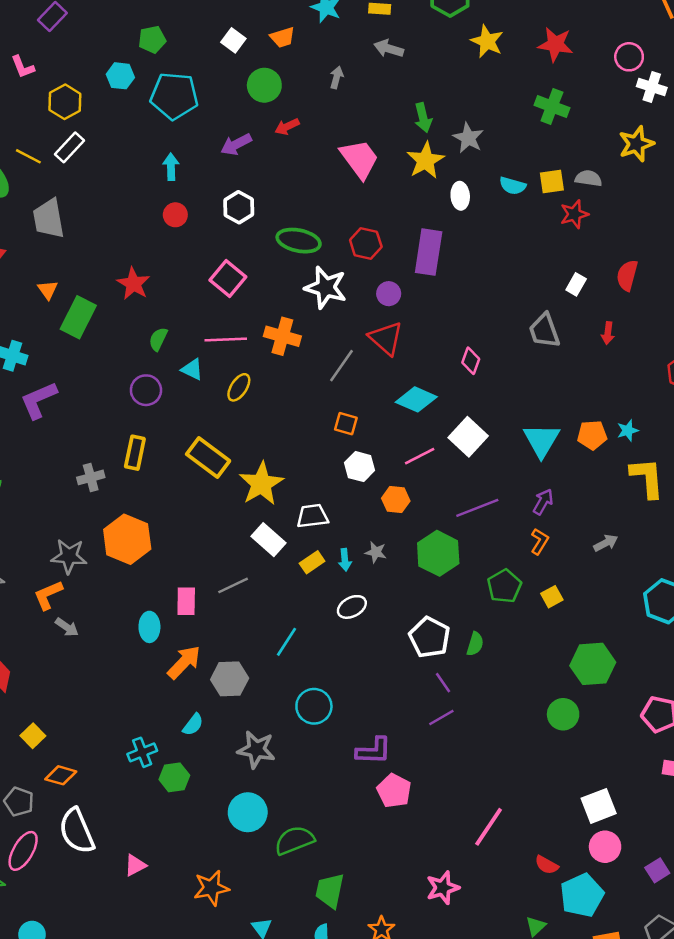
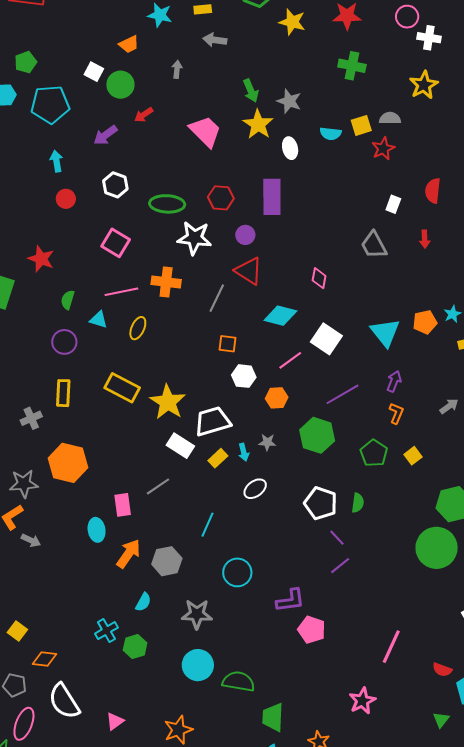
white square: (233, 40) -> (94, 72), moved
white trapezoid: (313, 516) -> (212, 421), size x1.4
green circle: (563, 714) -> (437, 548), size x1.6
green semicircle: (294, 840) -> (238, 682), turned 40

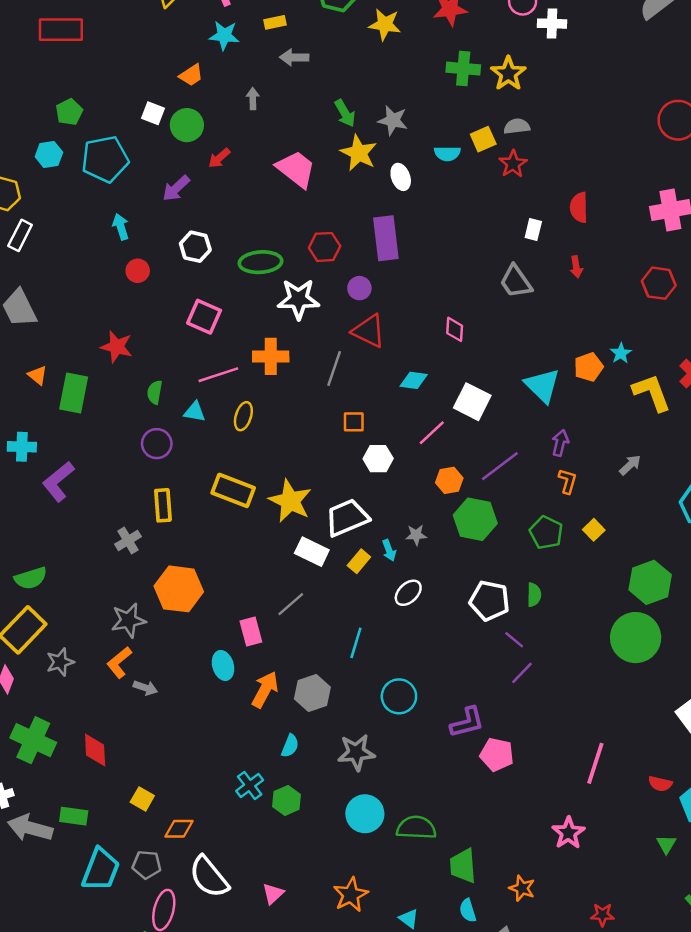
yellow star: (424, 85) -> (508, 74), moved
cyan diamond: (280, 316) -> (414, 380), size x0.7
orange hexagon: (277, 398) -> (449, 480), moved

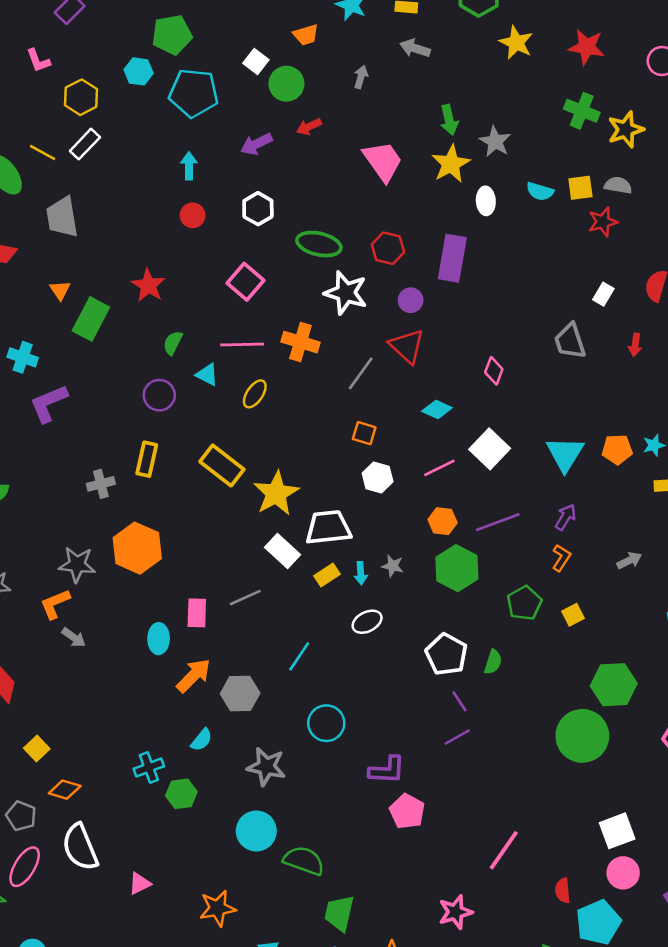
green pentagon: (69, 112) -> (172, 35), size x1.4
red semicircle: (660, 784) -> (563, 890), turned 55

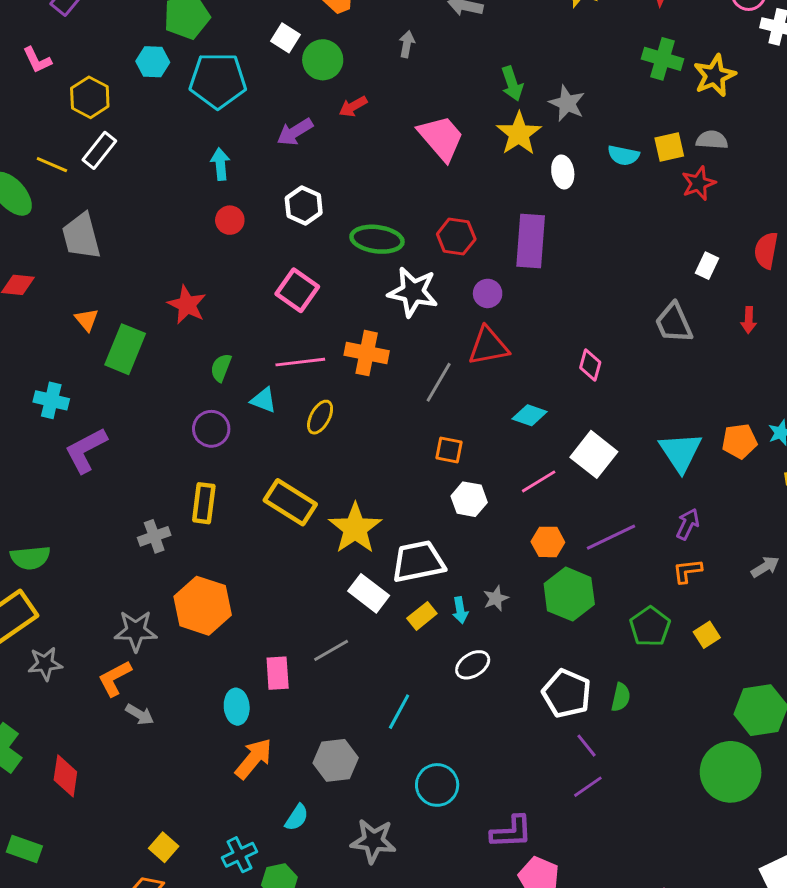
red triangle: (407, 346) -> (488, 346), turned -48
orange L-shape: (561, 558) -> (687, 571), turned -124
gray star: (393, 566) -> (496, 598), turned -30
orange arrow: (194, 676) -> (254, 759), moved
yellow square: (37, 748) -> (164, 847), moved

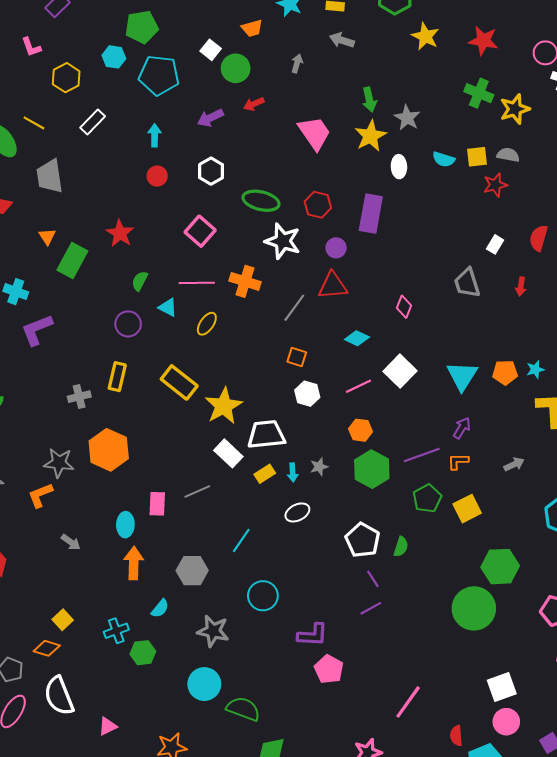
white rectangle: (99, 150) -> (93, 122), moved
purple line: (611, 537) -> (422, 455), moved
yellow square: (707, 635) -> (467, 509), size x1.5
gray arrow: (140, 714) -> (71, 542), moved
orange arrow: (254, 759) -> (134, 563), turned -44

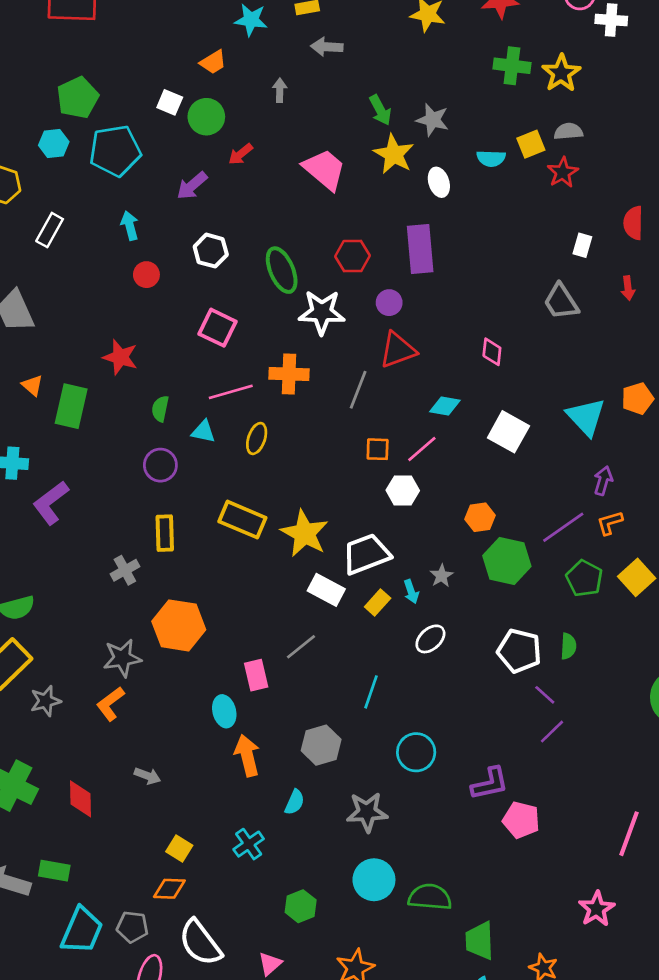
green ellipse: (261, 201) -> (282, 270), turned 69
pink line: (358, 386) -> (422, 449), moved
gray arrow: (71, 542) -> (147, 776), moved
green hexagon: (143, 653) -> (301, 906), moved

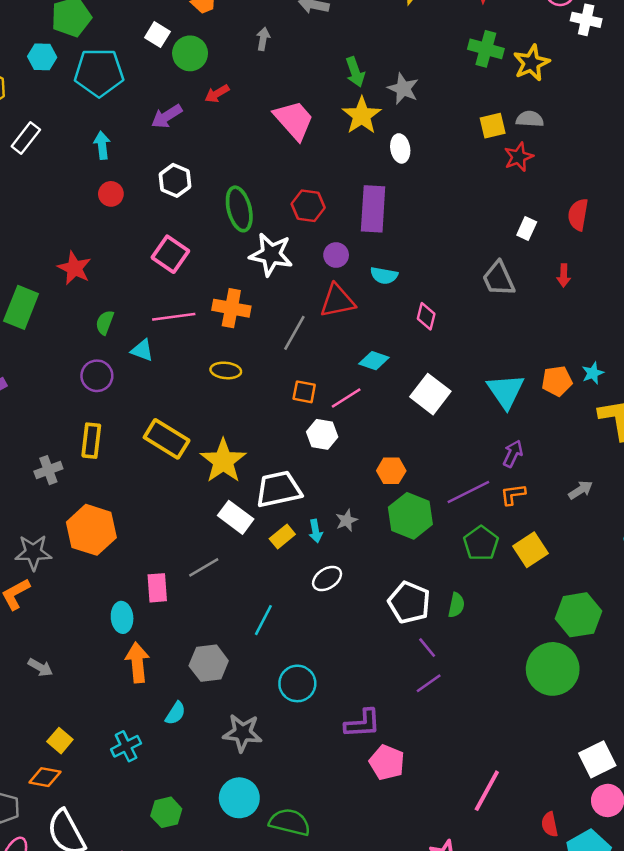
cyan semicircle: (491, 158) -> (384, 275), moved
yellow ellipse: (257, 438) -> (226, 370), moved, turned 68

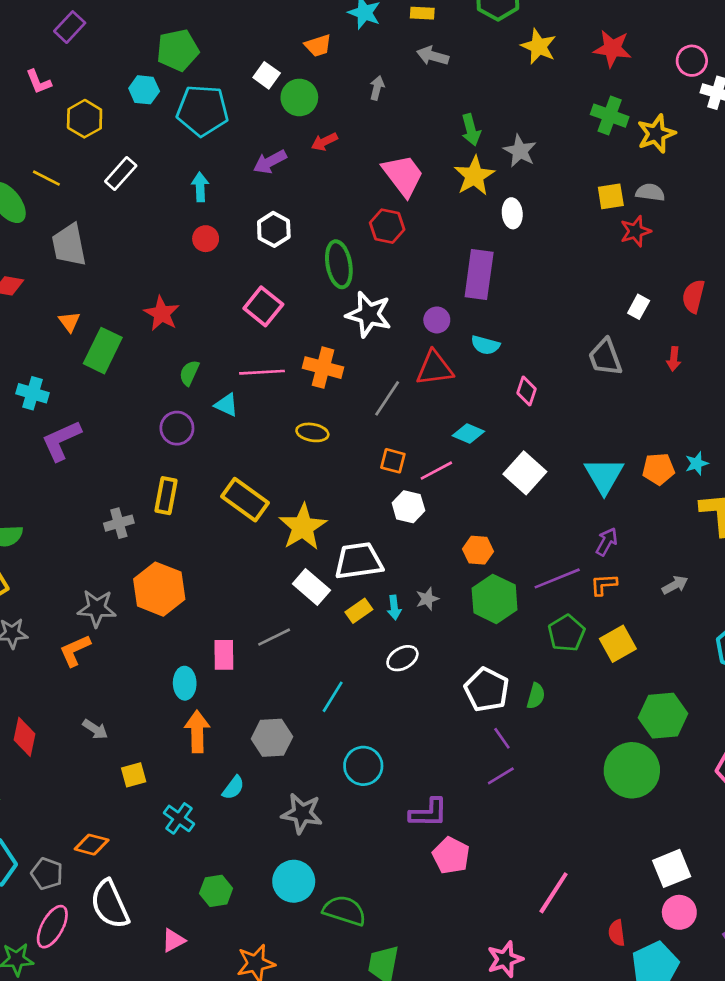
red hexagon: (308, 206) -> (387, 226), moved
yellow square: (60, 741) -> (134, 775), moved, turned 30
cyan cross: (126, 746) -> (179, 818), turned -32

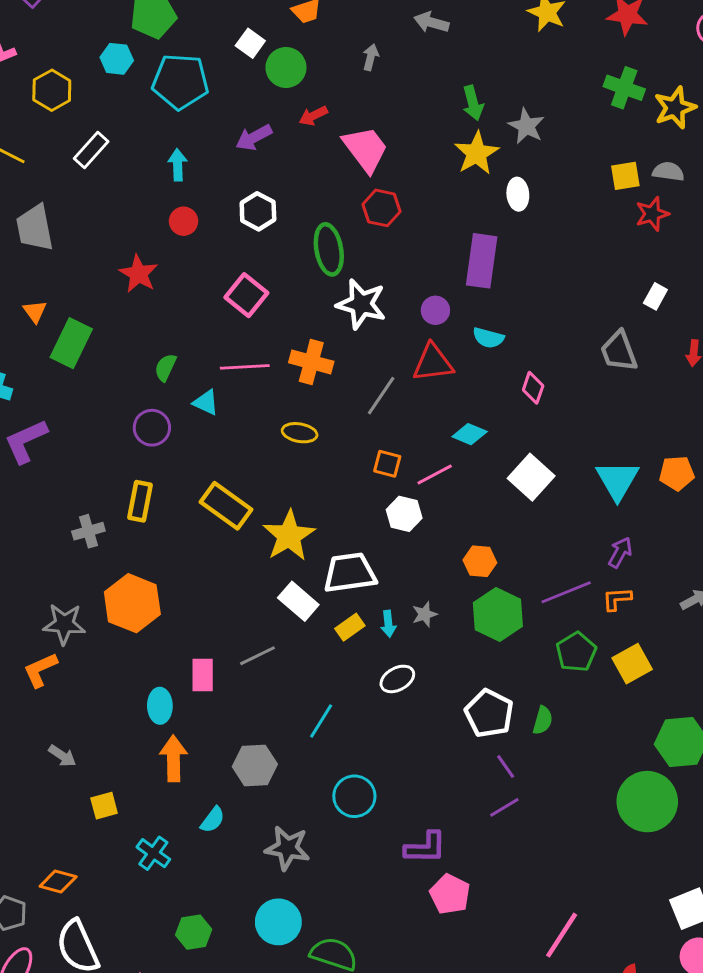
pink trapezoid: (403, 175) -> (366, 149), moved
red star: (162, 314) -> (138, 274), moved

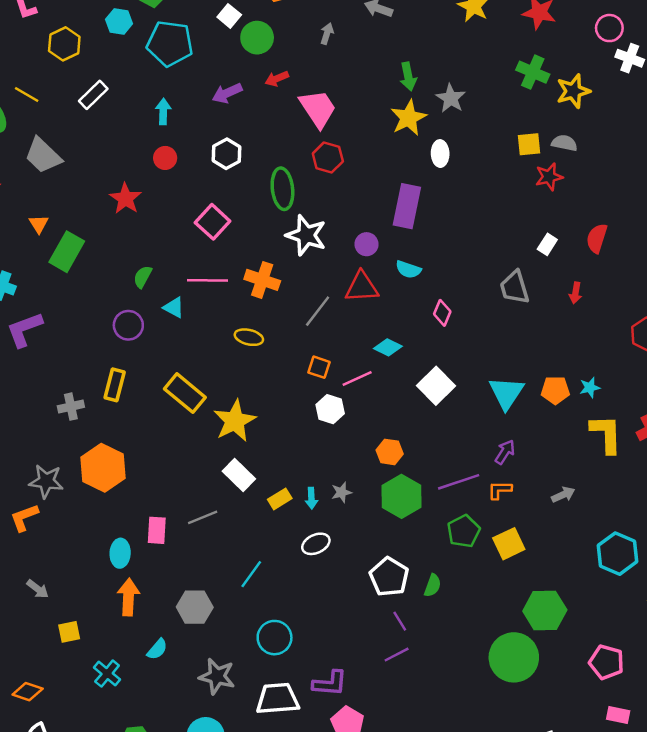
gray trapezoid: (35, 228) -> (43, 155), turned -39
white trapezoid: (350, 573) -> (278, 699), moved

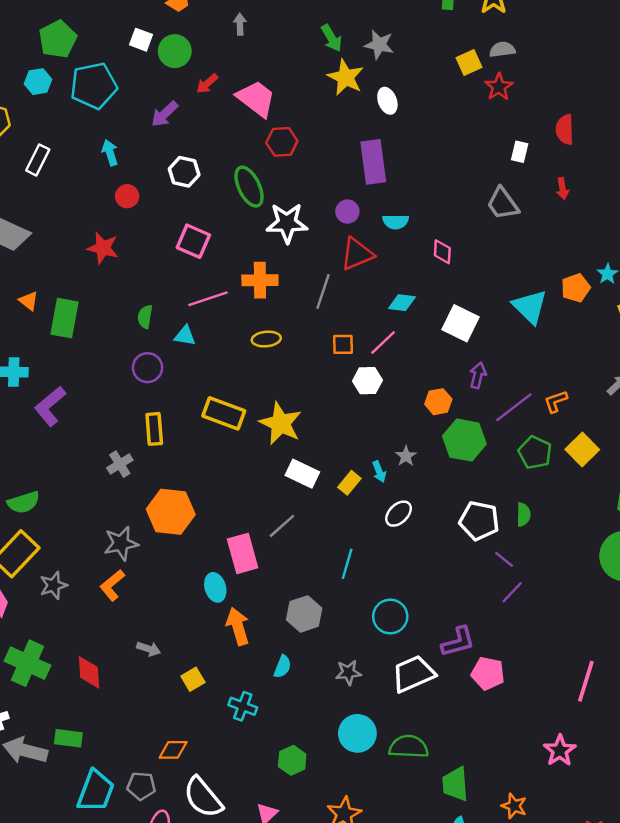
purple arrow: (505, 452) -> (478, 375), moved
pink rectangle: (157, 530) -> (243, 553), size x1.4
gray star: (217, 676) -> (348, 673), size x0.7

